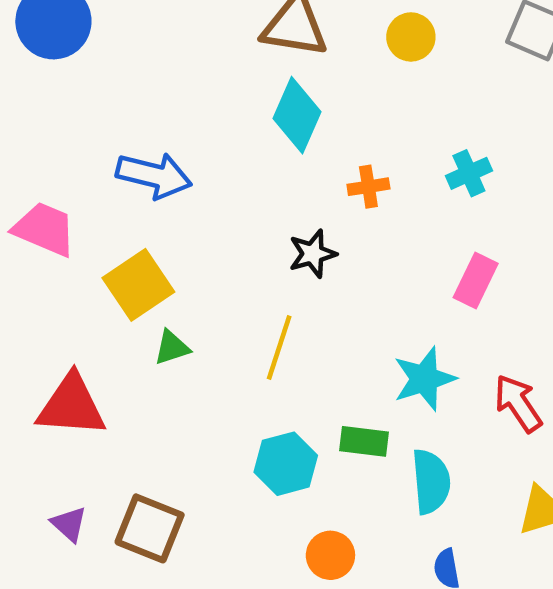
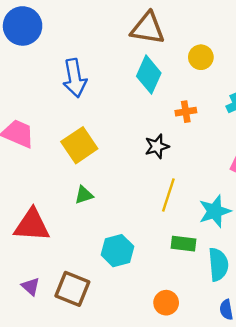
yellow circle: (411, 37) -> (201, 57), moved
blue arrow: (154, 175) -> (75, 78), moved, turned 66
yellow square: (138, 285) -> (79, 145), moved
yellow line: (279, 348) -> (168, 195), moved
cyan hexagon: (286, 464) -> (117, 251), moved

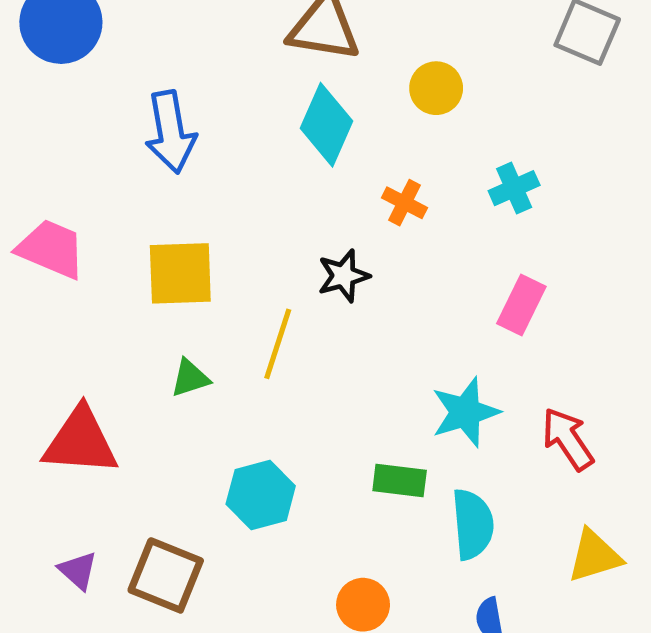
orange cross: (186, 112) -> (404, 203), turned 36
yellow square: (79, 145) -> (180, 273), turned 32
yellow line: (168, 195) -> (278, 344), moved

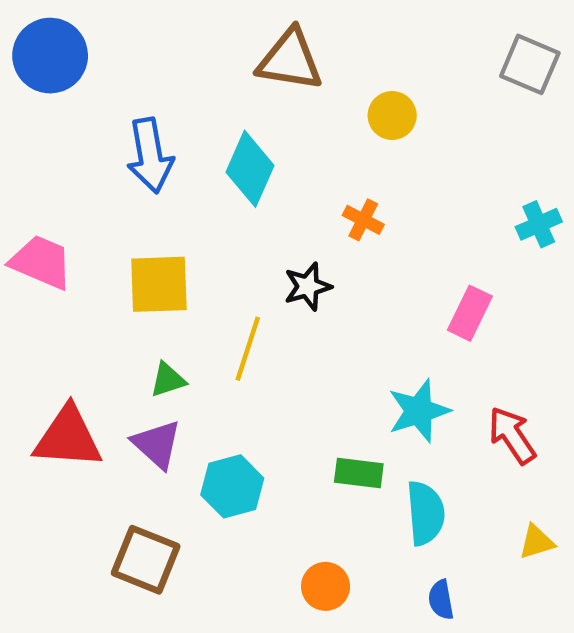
cyan diamond: (326, 125) -> (250, 169), moved
cyan cross: (514, 188) -> (539, 224), moved
yellow triangle: (594, 556) -> (537, 542), size x0.7
purple triangle: (78, 571) -> (157, 444), moved, size x1.4

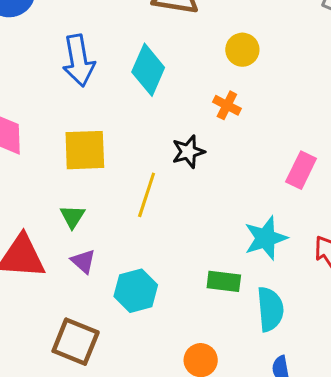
yellow circle: (392, 115) -> (242, 50), moved
green triangle: (168, 380) -> (72, 217), moved, turned -40
purple triangle: (157, 444) -> (83, 261), size x0.7

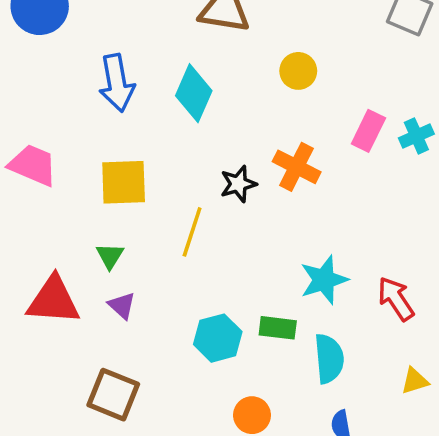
orange cross: (227, 105) -> (297, 167), moved, size x1.5
pink rectangle: (301, 170) -> (368, 131), moved
cyan hexagon: (136, 291) -> (218, 338), moved

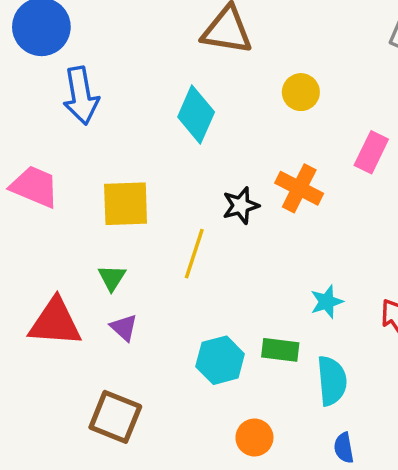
blue arrow: (117, 83) -> (81, 96), moved
cyan star: (324, 280) -> (327, 302), size x0.7

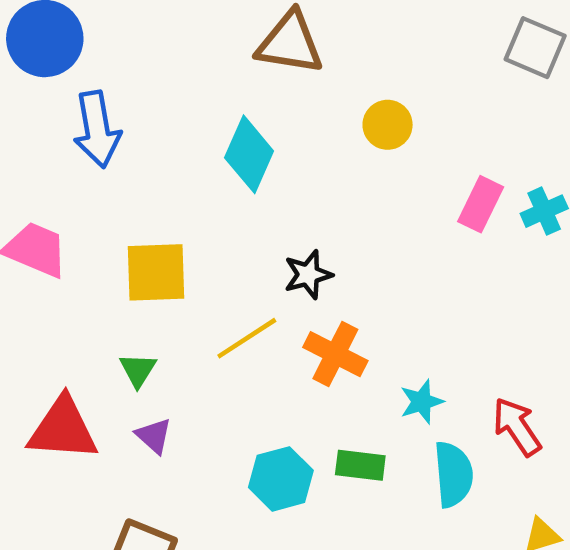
orange cross: (299, 188) -> (335, 354), moved
yellow line: (194, 254) -> (247, 338), turned 39
cyan semicircle: (332, 381) -> (453, 474), moved

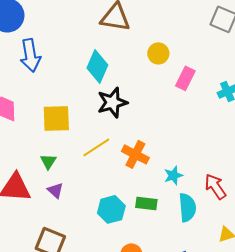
pink rectangle: (481, 204) -> (185, 78), moved
black star: (308, 275) -> (112, 102), moved, size x1.4

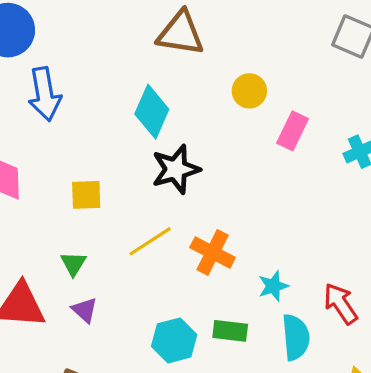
yellow square: (56, 118) -> (86, 195), size x0.7

